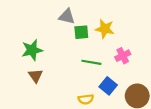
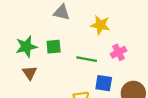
green square: (81, 32) -> (54, 47), moved
blue square: (108, 86) -> (104, 83), turned -30

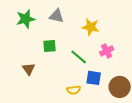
green star: (26, 47) -> (26, 19), moved
green line: (87, 59) -> (79, 57), turned 30

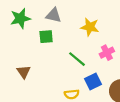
green square: (50, 46) -> (46, 37), moved
blue square: (94, 78) -> (93, 81), turned -35

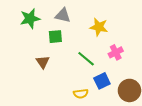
brown triangle: (24, 72) -> (43, 62), moved

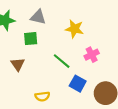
blue square: (102, 81) -> (78, 84), turned -35
yellow semicircle: (81, 94) -> (42, 96), moved

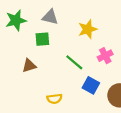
yellow star: (75, 29) -> (88, 29), turned -30
brown triangle: (18, 64) -> (29, 66), turned 48

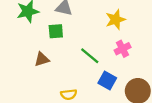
yellow star: (88, 29) -> (116, 20), moved

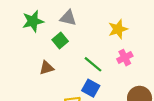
green square: (56, 31) -> (60, 40), turned -35
blue square: (107, 80) -> (91, 88), moved

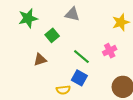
gray triangle: (68, 18) -> (72, 14), moved
yellow star: (118, 29) -> (121, 22), moved

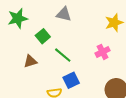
green line: (81, 57) -> (63, 55), moved
blue square: (79, 78) -> (71, 80), turned 35

